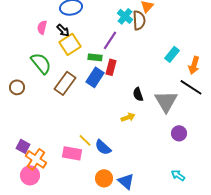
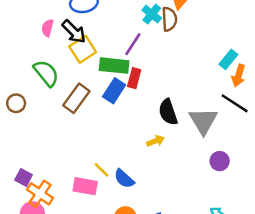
black arrow: (63, 30) -> (74, 32), size x1.5
cyan rectangle: (172, 54) -> (228, 59), moved
green rectangle: (95, 57) -> (114, 66), size x1.6
black semicircle: (138, 94) -> (168, 112), size x1.5

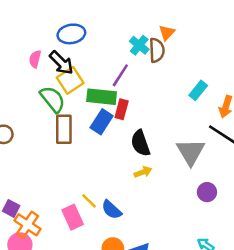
cyan rectangle: (228, 59) -> (198, 90), moved
green semicircle: (46, 73) -> (53, 99), moved
brown rectangle: (76, 98) -> (64, 129), turned -36
black semicircle: (168, 112) -> (140, 143), moved
pink rectangle: (85, 186) -> (73, 217), turned 55

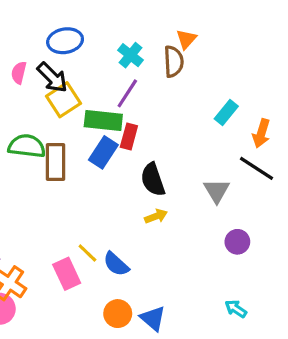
cyan cross: (139, 45) -> (130, 55), moved
green semicircle: (53, 99) -> (27, 146), moved, turned -44
gray triangle: (191, 152) -> (217, 191), size x0.7

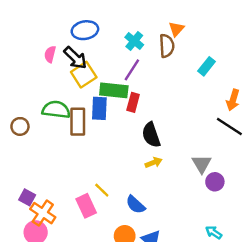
cyan rectangle: (226, 113) -> (206, 66), moved
blue rectangle: (103, 152) -> (99, 108), moved, turned -30
gray triangle: (217, 191) -> (202, 164), moved
blue semicircle: (116, 264) -> (135, 205), moved

